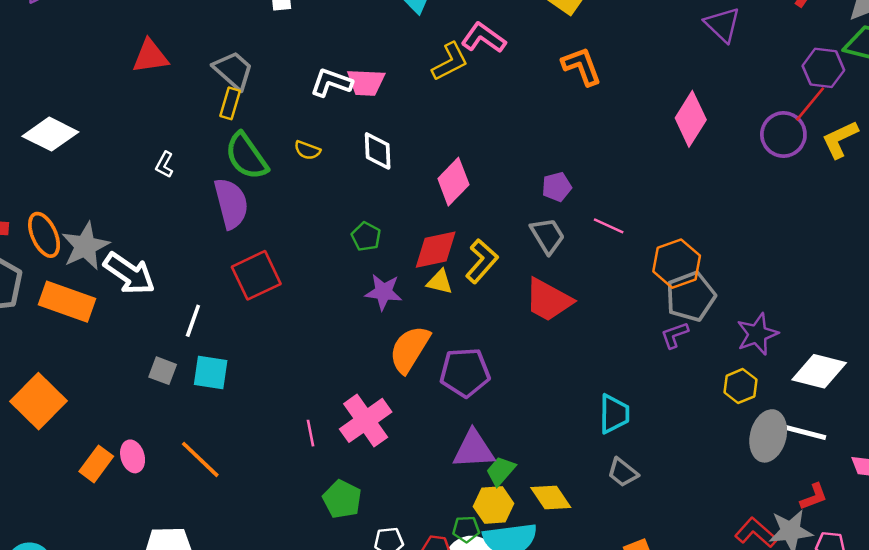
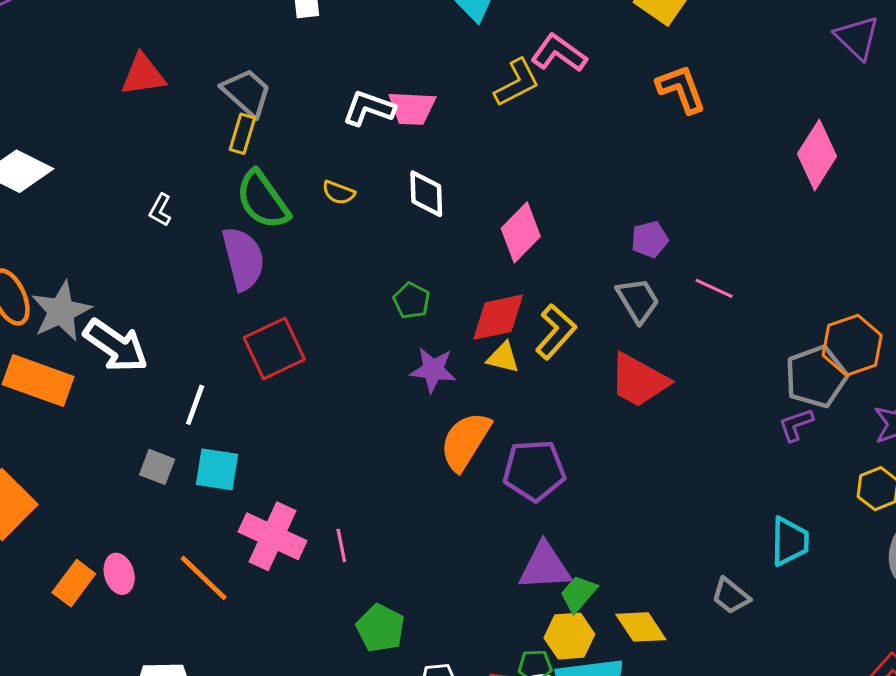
orange hexagon: (677, 264) -> (852, 345), moved
cyan trapezoid: (614, 414) -> (790, 541), moved
pink cross: (366, 420) -> (273, 536), moved, turned -30

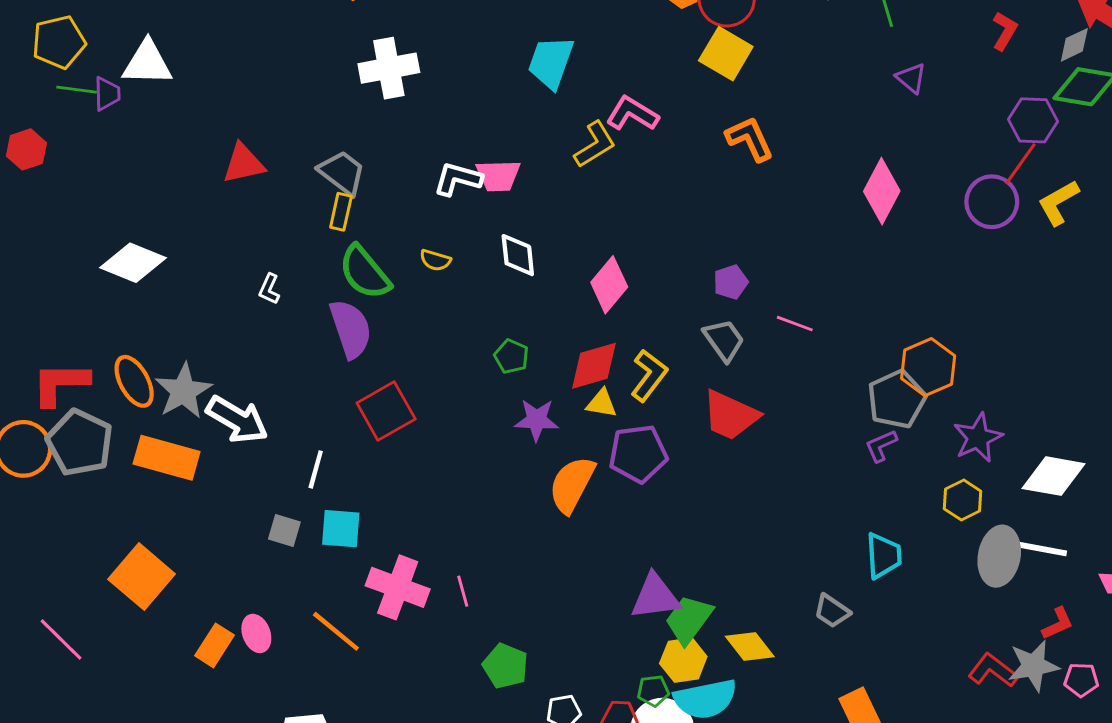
purple triangle: (857, 38) -> (911, 78), size x0.7
purple pentagon: (534, 470) -> (638, 454), moved
green trapezoid: (578, 594) -> (689, 620), size x1.4

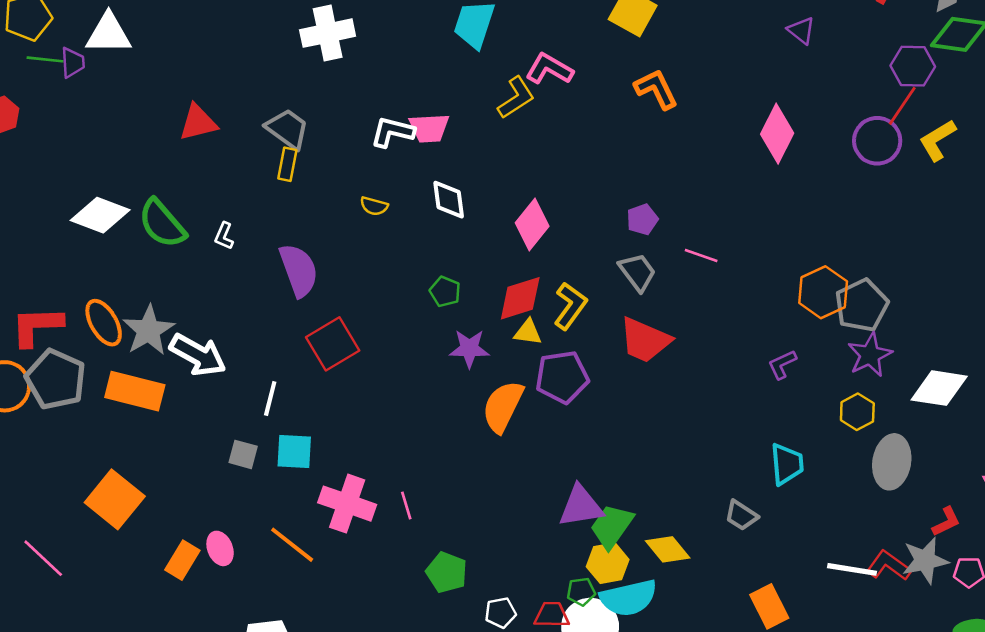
green semicircle: (365, 272) -> (162, 224), moved
gray pentagon: (897, 399) -> (862, 305), moved
white line: (1040, 548) -> (852, 569), moved

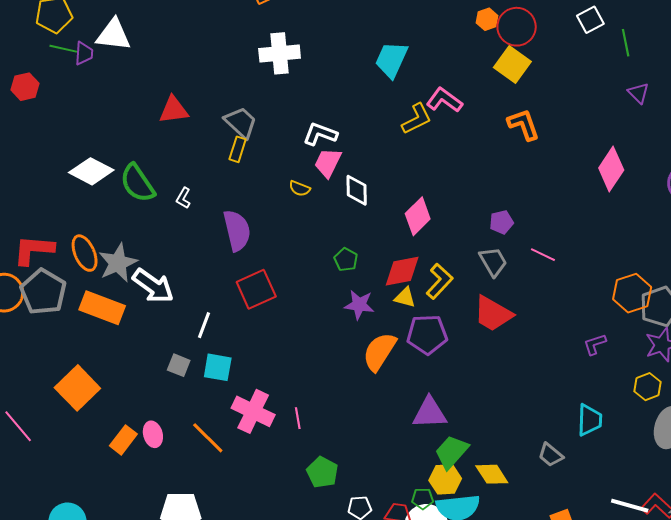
pink trapezoid: (429, 128) -> (328, 163), moved, turned 112
purple triangle: (581, 506) -> (430, 413), moved

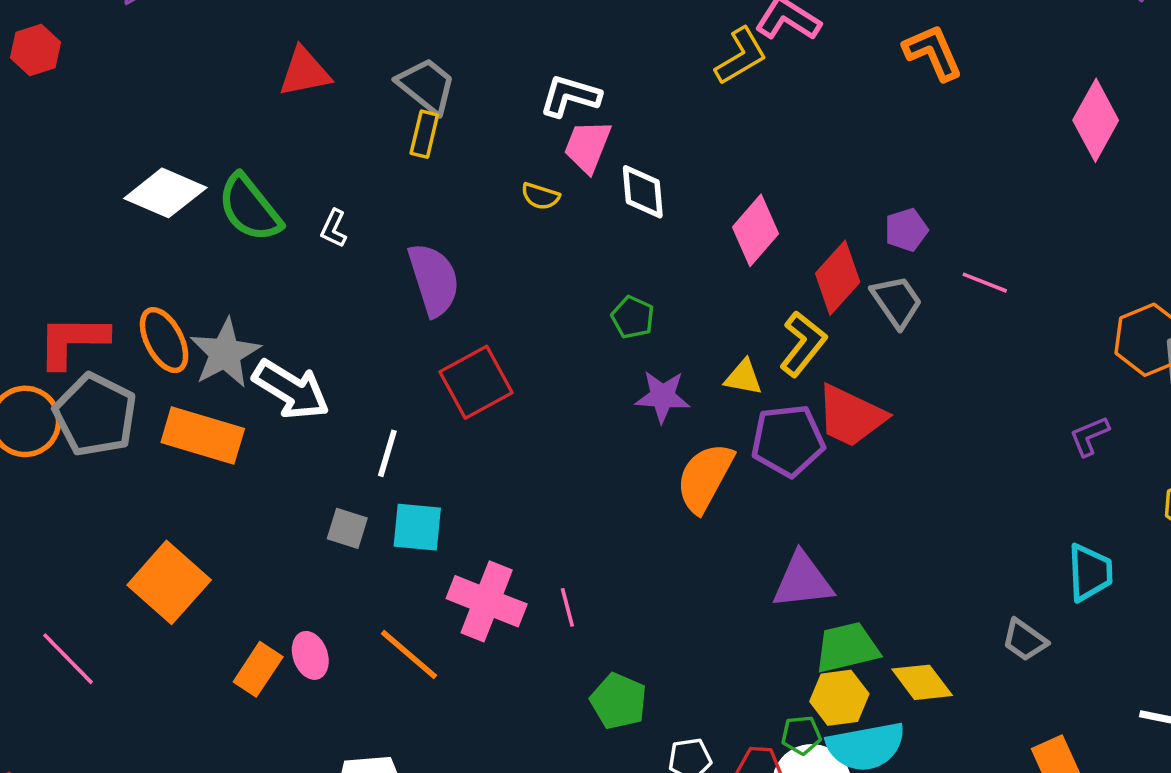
red diamond: (402, 271) -> (838, 278), moved, turned -33
red trapezoid: (493, 314) -> (851, 416), moved
green trapezoid: (451, 452) -> (847, 648), turned 39

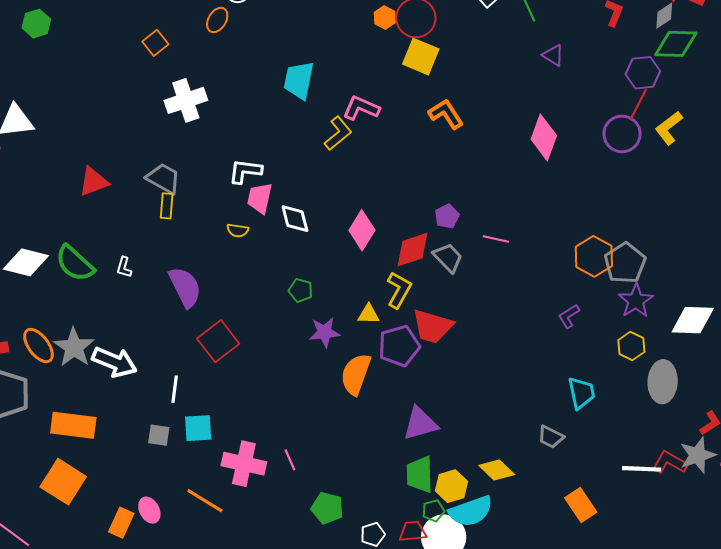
red diamond: (838, 278) -> (413, 250), turned 39
orange rectangle: (203, 436) -> (73, 425), moved
green trapezoid: (847, 648) -> (420, 474), moved, turned -69

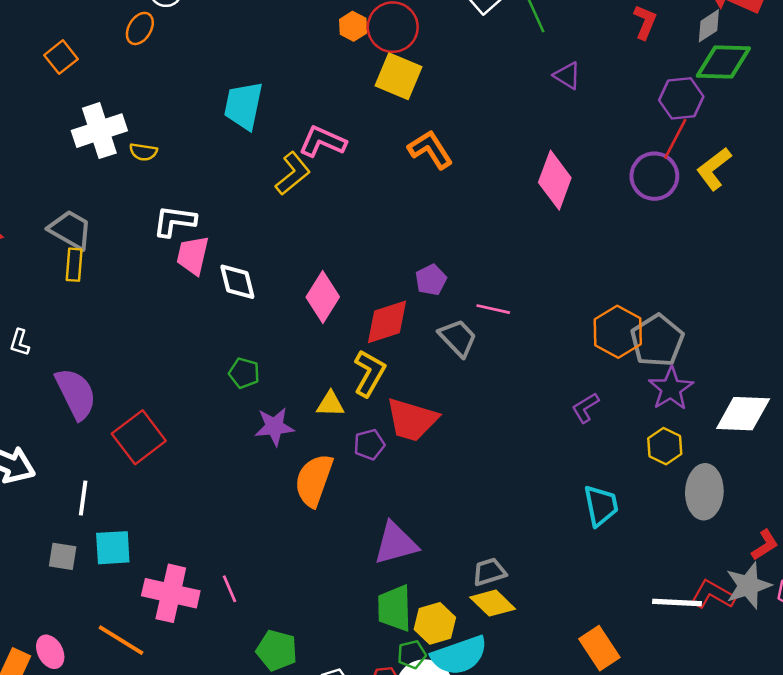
yellow semicircle: (238, 230) -> (143, 152), moved
gray trapezoid: (448, 258) -> (458, 338), moved
purple semicircle: (185, 287) -> (76, 394), moved
purple pentagon: (399, 346) -> (369, 444), size x0.6
gray trapezoid: (551, 437) -> (489, 572), moved, turned 136

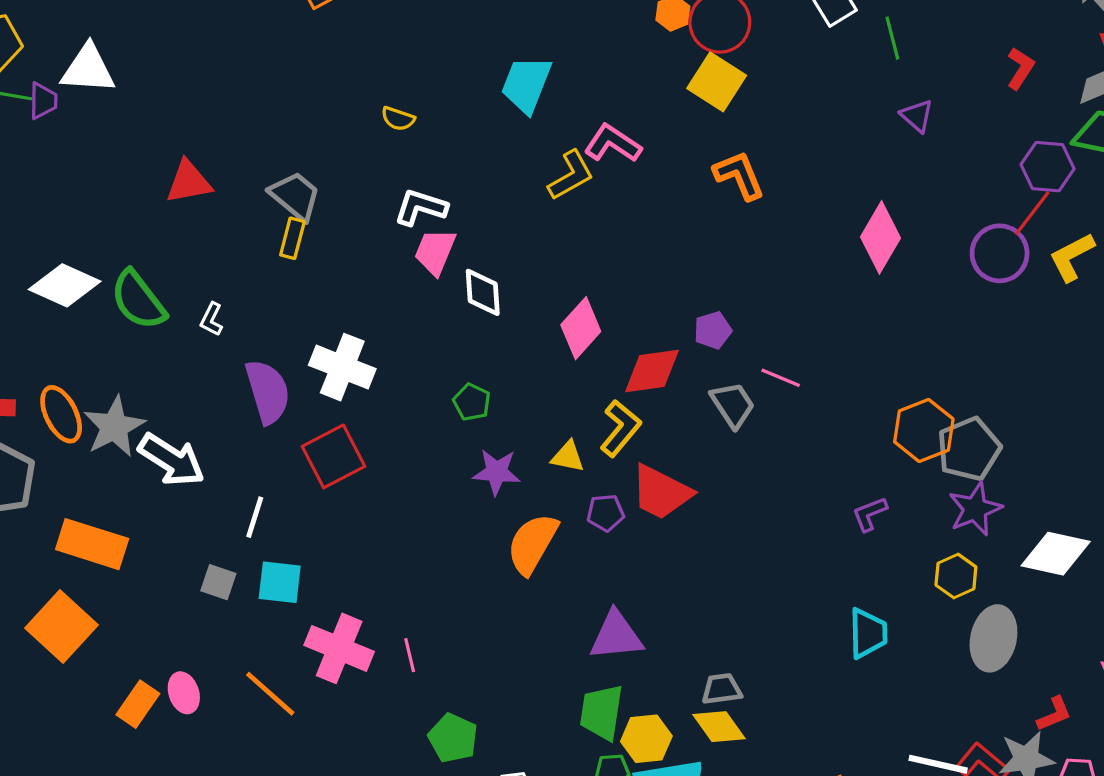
white cross: (99, 131) -> (342, 367), moved, turned 30

